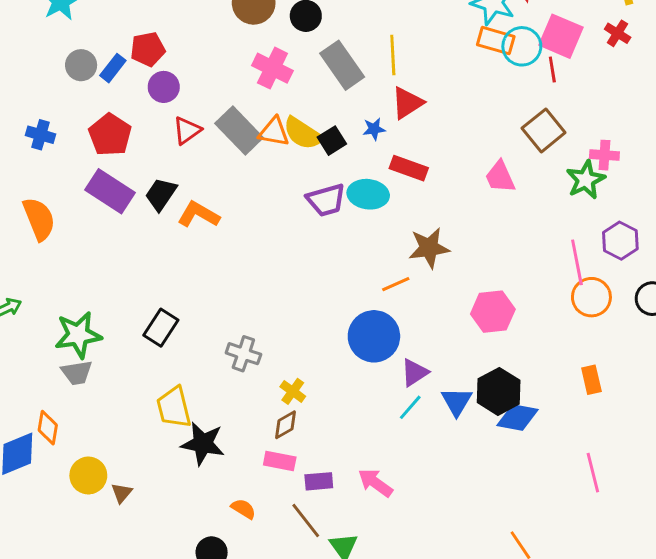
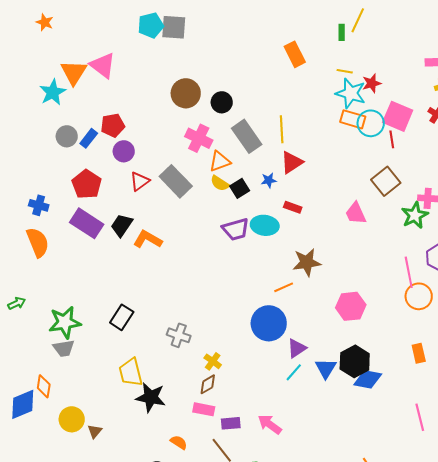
orange triangle: (274, 132) -> (220, 161), moved, turned -30
yellow semicircle: (303, 133) -> (220, 183), size x0.7
blue cross: (40, 135) -> (39, 205), moved
red rectangle: (409, 168) -> (293, 207), size x0.7

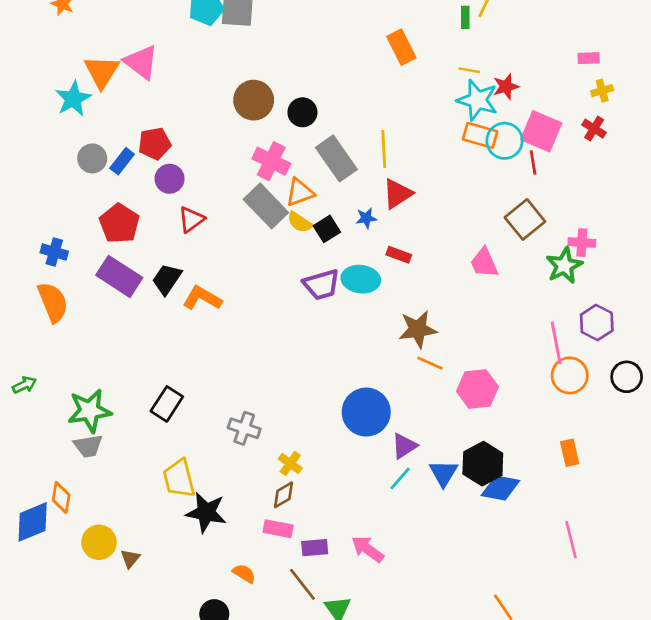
gray rectangle: (176, 181) -> (266, 206), moved
orange line: (284, 287) -> (430, 363), moved, turned 48

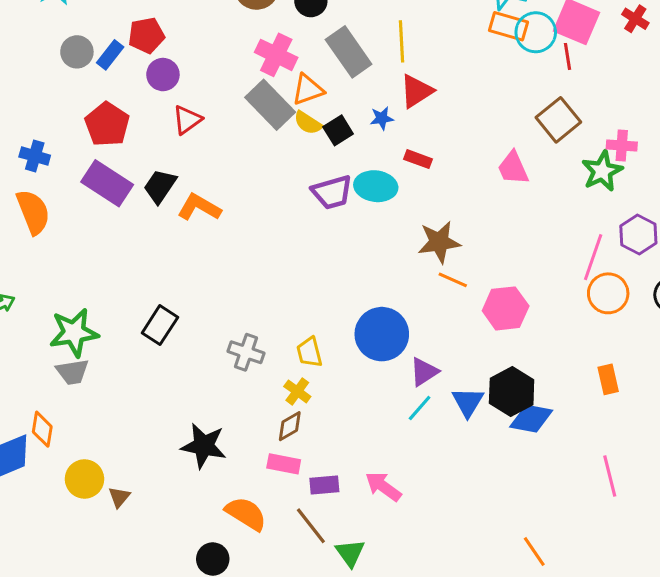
pink line: (556, 343) -> (593, 257), turned 30
yellow trapezoid: (179, 479) -> (309, 352), moved, size x0.7
orange semicircle: (244, 573) -> (246, 514), size x1.6

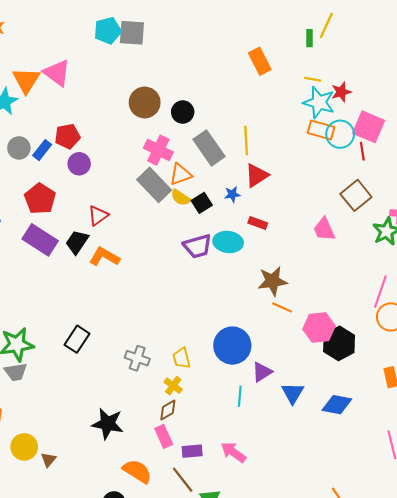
red triangle: (187, 120) -> (98, 216), moved
black hexagon: (512, 391) -> (339, 343), moved
cyan line: (420, 408) -> (240, 396), moved, turned -36
pink rectangle: (284, 464) -> (164, 436), turned 55

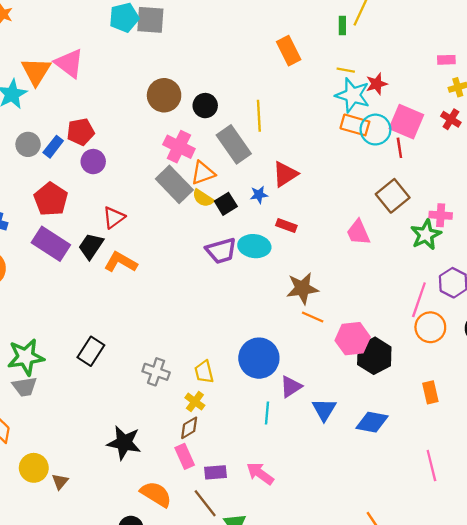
yellow line: (246, 141) -> (259, 116), moved

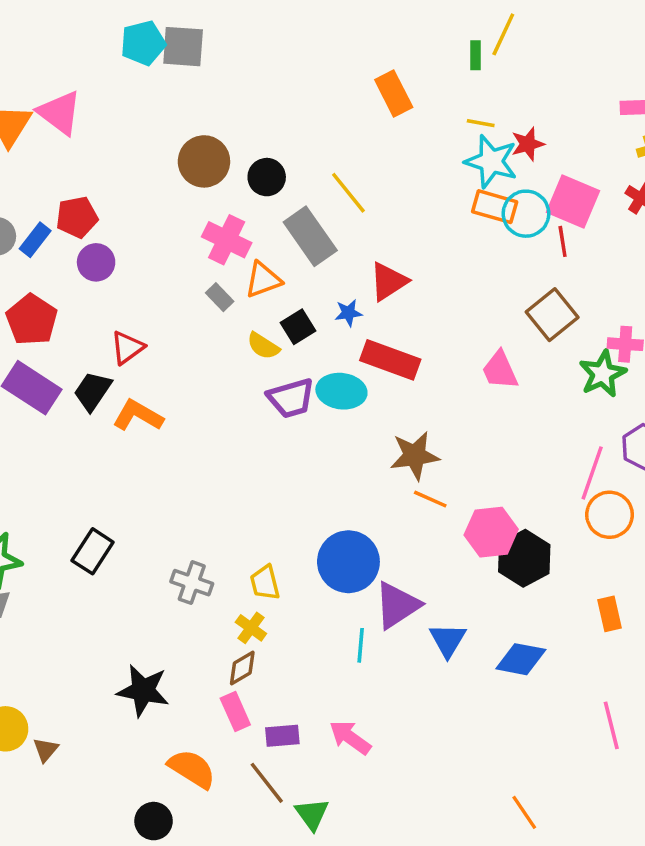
yellow line: (259, 116) -> (348, 193), turned -36
gray rectangle: (174, 184) -> (220, 297), size x0.5
yellow semicircle: (203, 198) -> (263, 346), moved
red rectangle: (286, 226) -> (390, 360), size x1.8
purple triangle: (291, 387) -> (397, 605), size x1.4

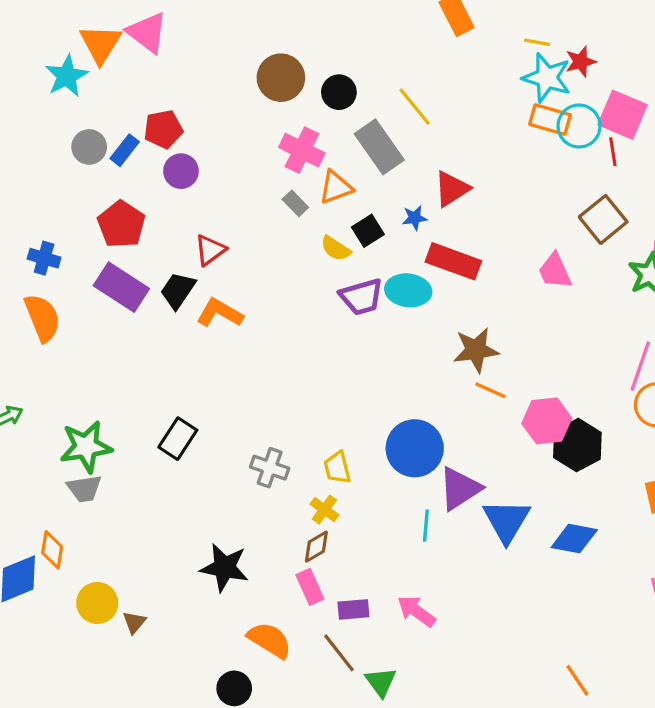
blue triangle: (448, 640) -> (507, 521), size x1.4

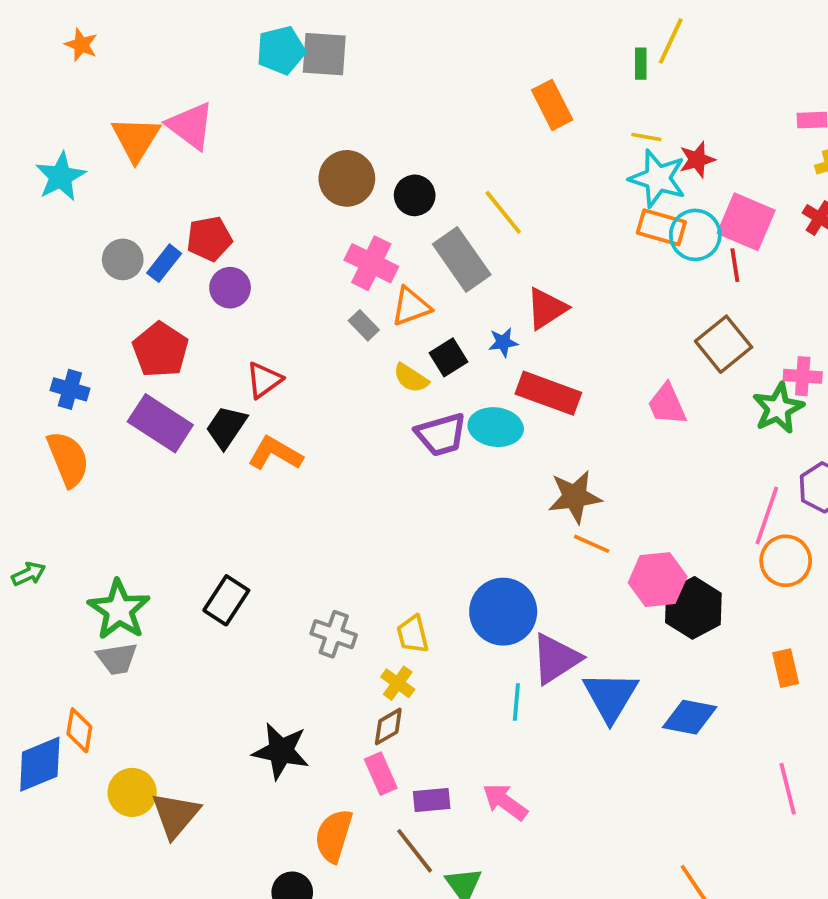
cyan star: (67, 76) -> (61, 177), moved
green star: (86, 447) -> (119, 610), turned -30
brown triangle: (134, 622) -> (175, 815), size x1.8
orange semicircle: (270, 640) -> (334, 836), turned -105

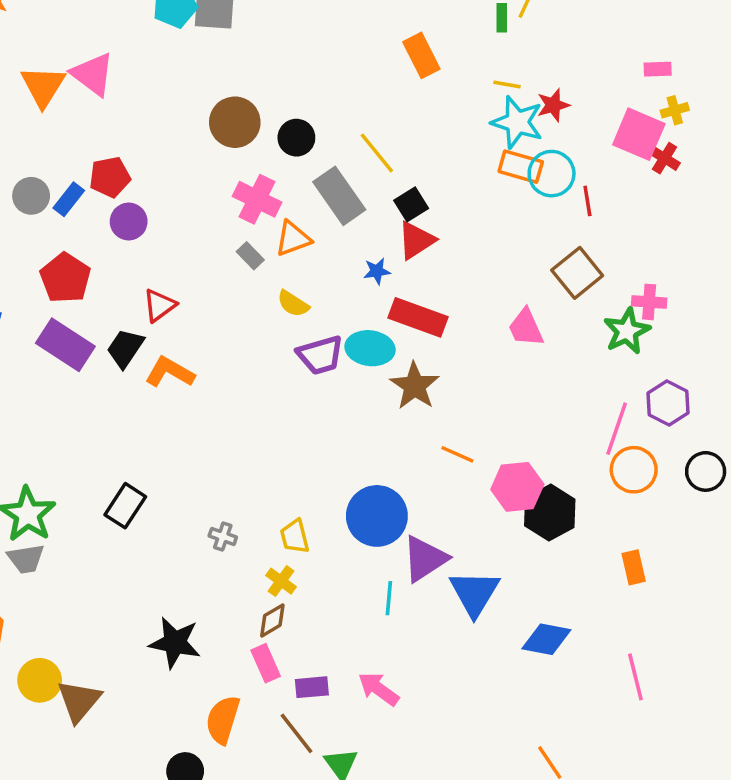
pink square: (746, 222) -> (639, 134), moved
black square: (449, 357) -> (411, 204), moved
brown star: (575, 497) -> (415, 386), moved, turned -30
gray cross: (334, 634) -> (223, 537), size x0.7
blue diamond: (690, 717) -> (546, 639), moved

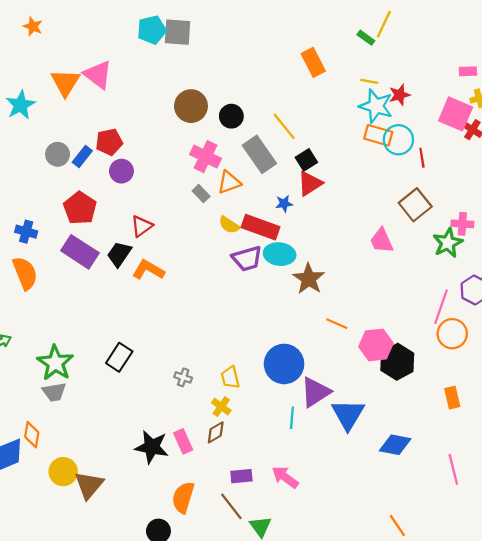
green rectangle: (502, 18) -> (366, 38), turned -54
red rectangle: (418, 317) -> (260, 227), moved
pink rectangle: (266, 663) -> (183, 441), moved

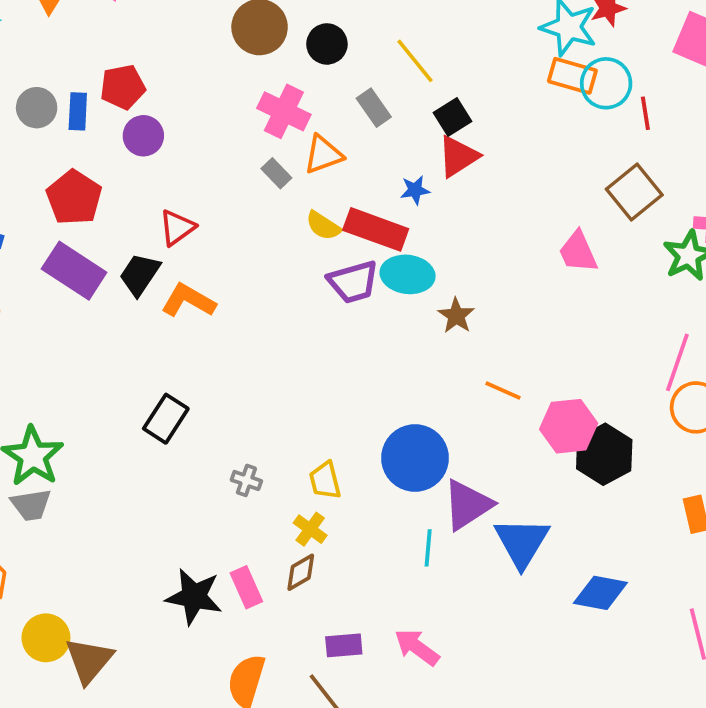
gray rectangle: (259, 154) -> (374, 108), size x0.6
blue rectangle: (82, 157) -> (78, 111), turned -35
brown star: (309, 279) -> (456, 316), size x0.7
black rectangle: (119, 357) -> (166, 419), moved

